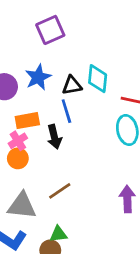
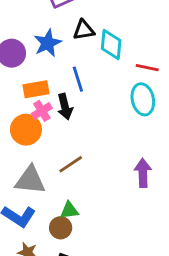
black triangle: (72, 85) -> (84, 30), moved
pink cross: (18, 141) -> (42, 111), moved
orange circle: (18, 158) -> (26, 130), size x1.4

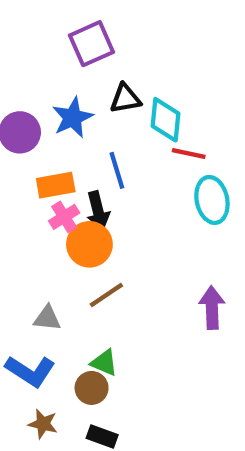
red line: (147, 68) -> (189, 154), moved
orange circle: (26, 130) -> (89, 244), moved
gray triangle: (30, 180) -> (47, 318), size x0.6
green triangle: (69, 210) -> (104, 363), turned 30

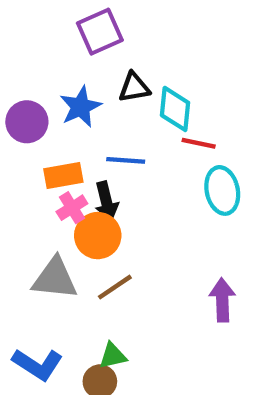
blue line: (117, 170) -> (126, 160), turned -69
gray triangle: (47, 318) -> (55, 278), moved, size x1.6
green triangle: (104, 363) -> (113, 356), turned -36

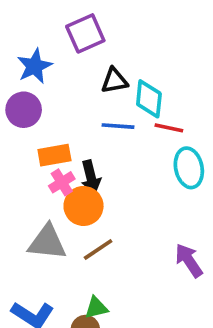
blue star: (81, 107) -> (34, 66), moved
blue line: (126, 160) -> (118, 126), moved
purple arrow: (222, 300) -> (189, 260), turned -32

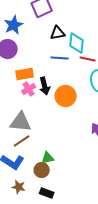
orange circle: (84, 206) -> (66, 96), moved
brown line: (98, 250) -> (22, 141), moved

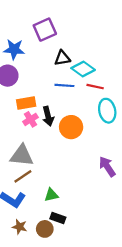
blue star: (14, 25) -> (14, 49), turned 30
cyan diamond: (77, 43) -> (83, 69), turned -60
brown circle: (42, 170) -> (45, 229), moved
black rectangle: (47, 193) -> (58, 218), moved

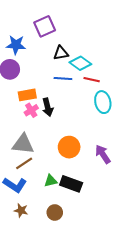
orange circle: (71, 127) -> (69, 147), moved
black rectangle: (58, 218) -> (71, 184), moved, size x1.5
brown circle: (45, 229) -> (55, 212), moved

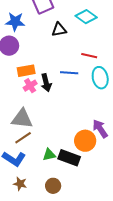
cyan diamond: (80, 63) -> (86, 17), moved
blue line: (63, 79) -> (69, 73), moved
orange circle: (69, 147) -> (85, 141), moved

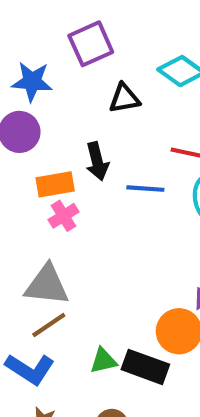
black arrow: (46, 83) -> (97, 161), moved

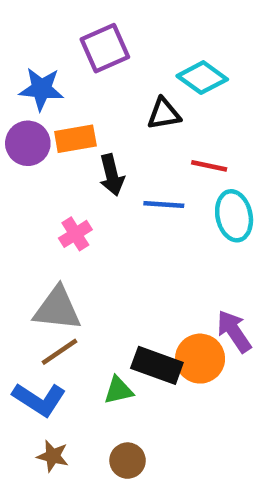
black triangle: (124, 98) -> (164, 114), moved
orange rectangle: (55, 184) -> (75, 139), moved
black rectangle: (145, 367) -> (157, 365), moved

